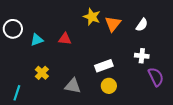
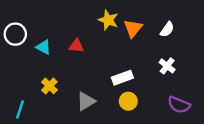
cyan triangle: (37, 40) -> (44, 47), turned 48
white cross: (142, 56) -> (167, 66), turned 32
purple semicircle: (156, 77) -> (179, 105), moved, turned 138
gray triangle: (73, 86) -> (86, 101), turned -42

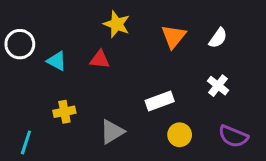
yellow star: (108, 20) -> (117, 24), moved
yellow cross: (49, 86) -> (64, 112), turned 35
yellow circle: (128, 101) -> (180, 135), moved

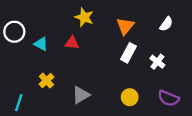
white semicircle: (218, 38) -> (166, 24), moved
white rectangle: (160, 101) -> (129, 53), moved, turned -42
yellow cross: (64, 112) -> (46, 81), turned -32

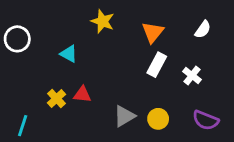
red triangle: (72, 43) -> (82, 94), moved
cyan triangle: (41, 44) -> (69, 54), moved
gray triangle: (81, 95) -> (124, 116), moved

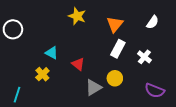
cyan triangle: (69, 54) -> (52, 53), moved
red triangle: (82, 94) -> (78, 64), moved, turned 32
yellow circle: (158, 119) -> (115, 78), moved

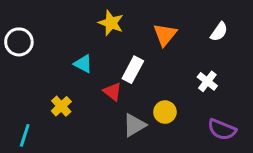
white rectangle: (118, 49) -> (133, 70), moved
cyan triangle: (52, 53) -> (83, 64), moved

